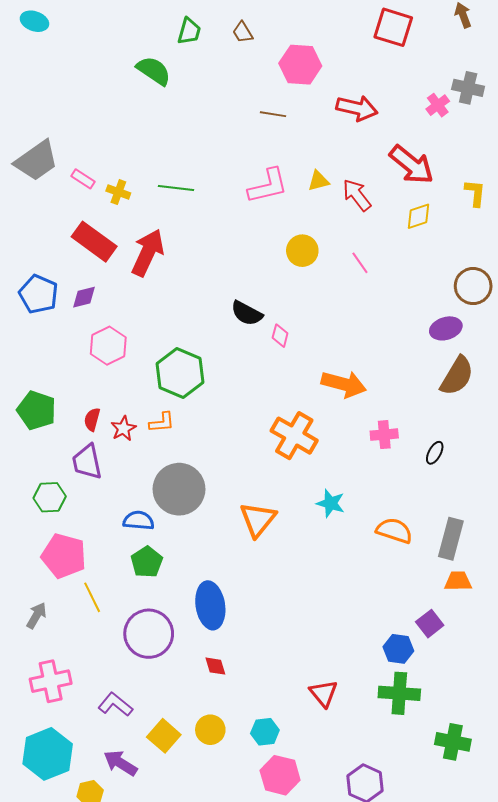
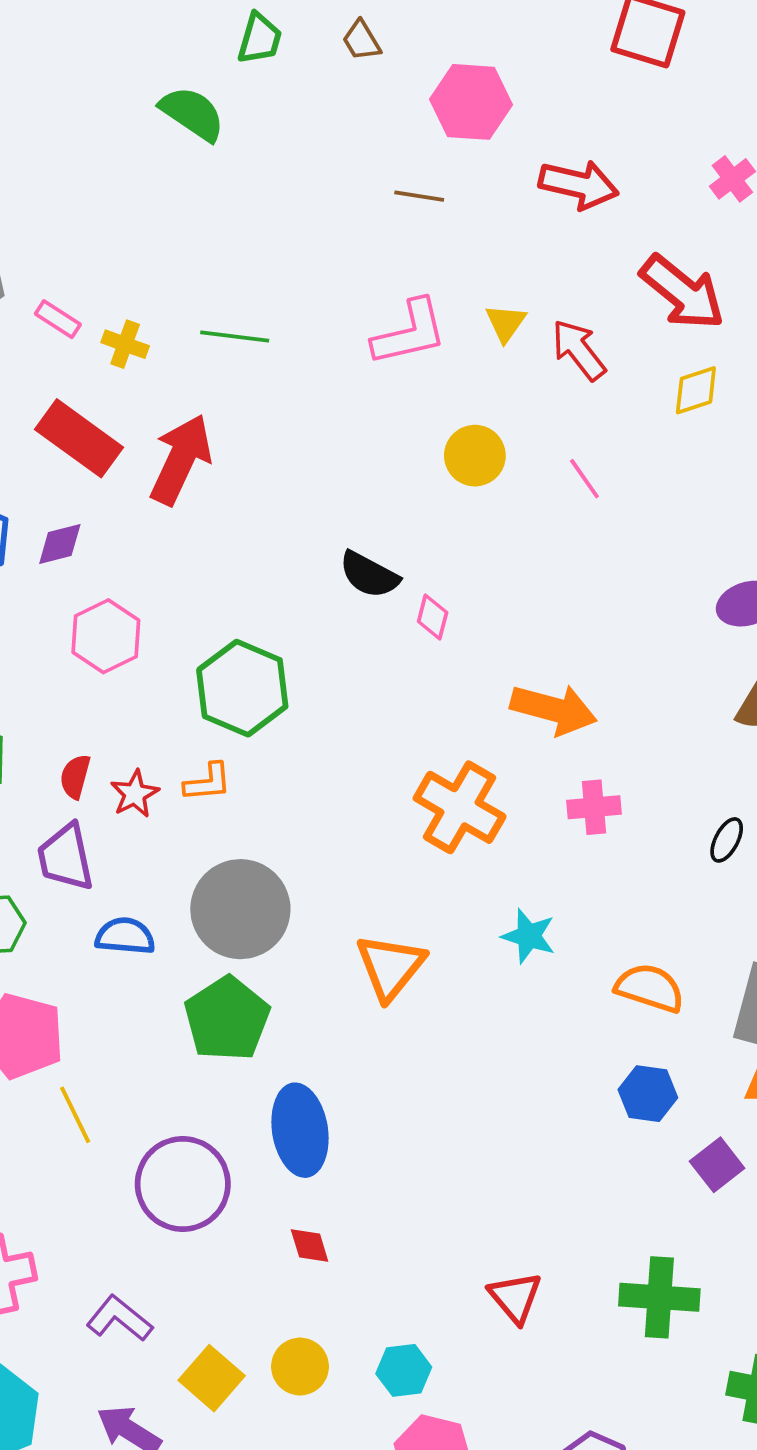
yellow triangle: (318, 181) -> (506, 323), turned -40
pink cross: (384, 435) -> (594, 807), moved
blue semicircle: (139, 520) -> (125, 936), moved
green pentagon: (147, 562) -> (227, 1019), moved, size x1.4
blue hexagon: (398, 649) -> (648, 1094), moved

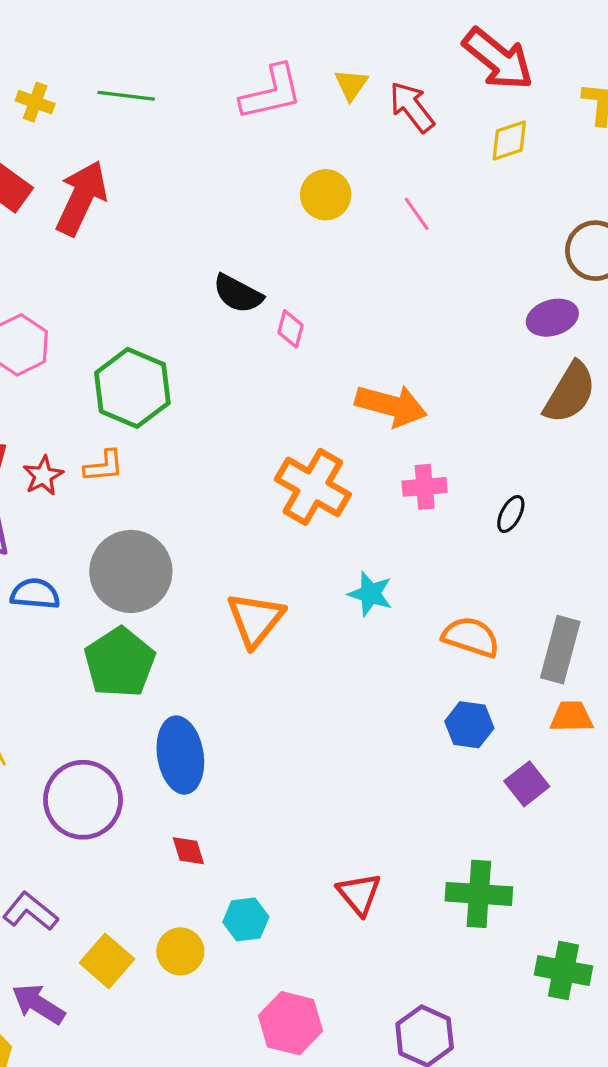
black ellipse: (727, 840) -> (511, 514), moved
cyan hexagon: (404, 1370) -> (246, 919), moved

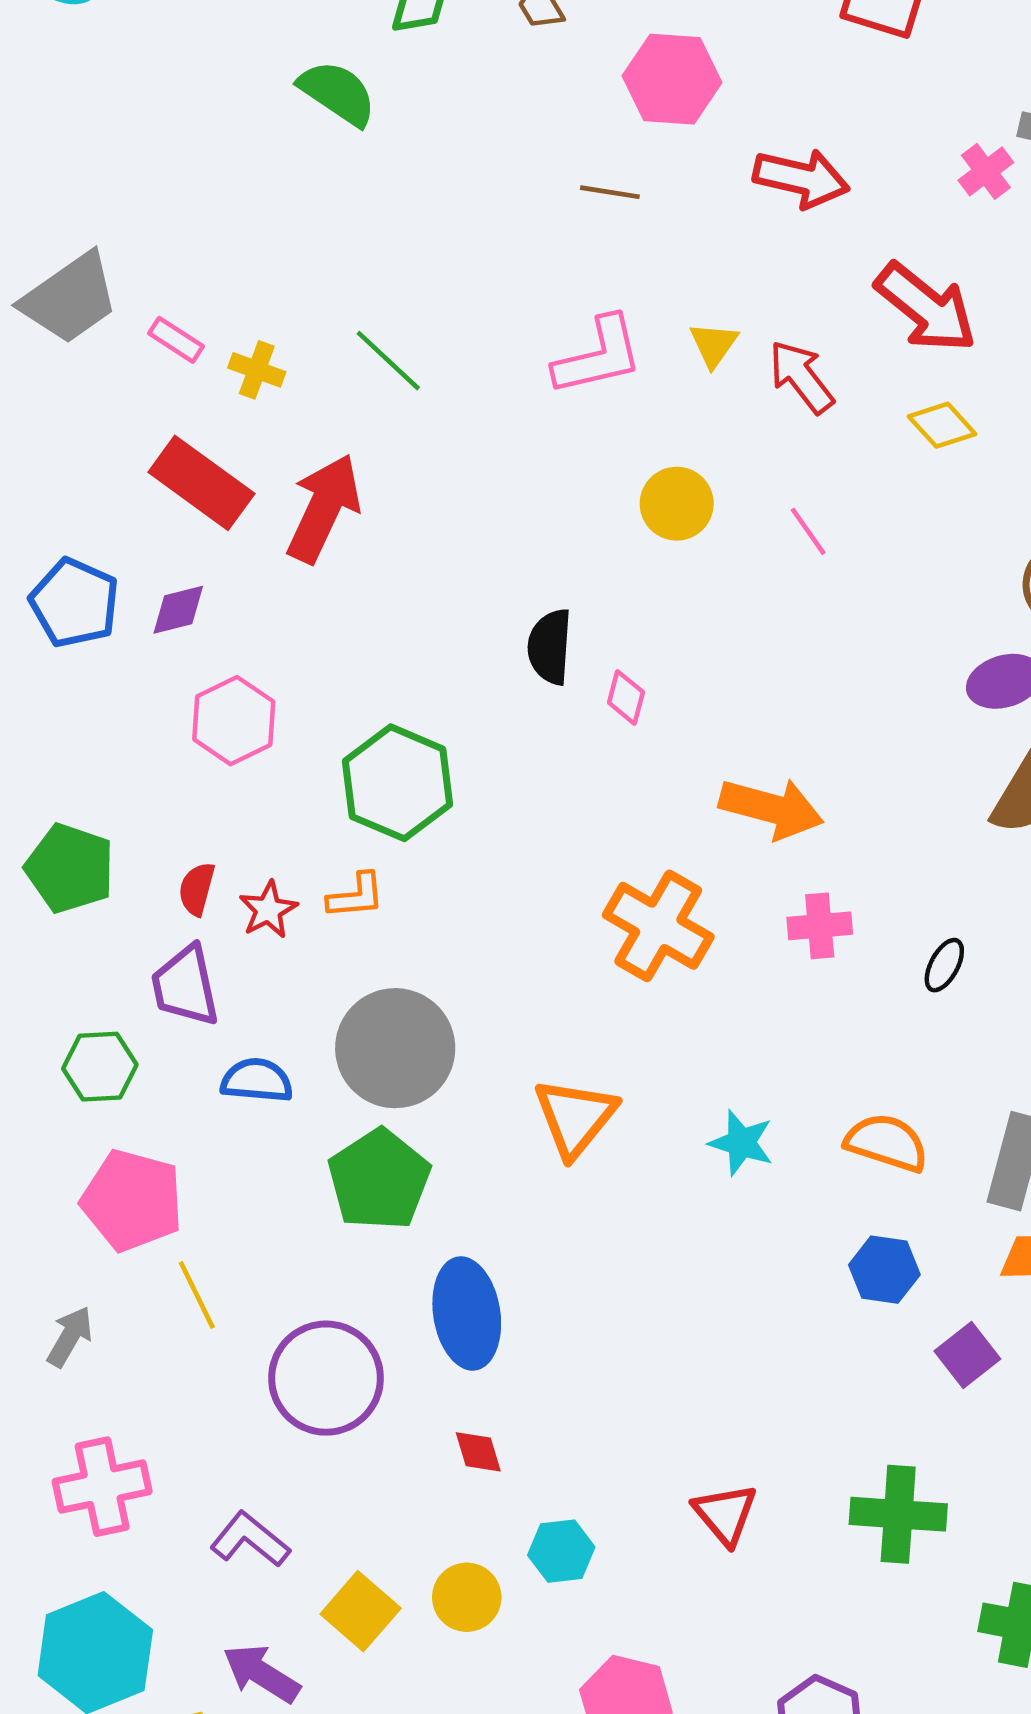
green line: (126, 96) -> (388, 361), turned 36
yellow diamond: (509, 140) -> (942, 425), turned 66
black semicircle: (238, 294) -> (550, 647), turned 66
cyan star: (370, 594) -> (741, 1143), moved

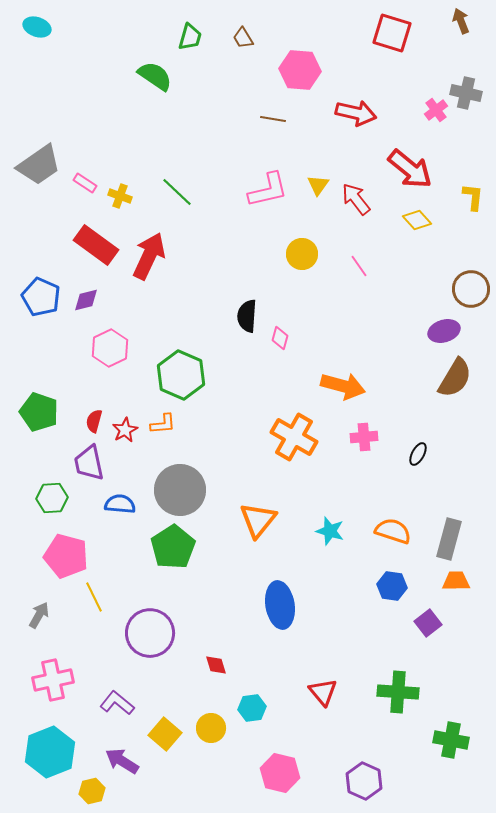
blue ellipse: (467, 1313) -> (280, 605), moved

